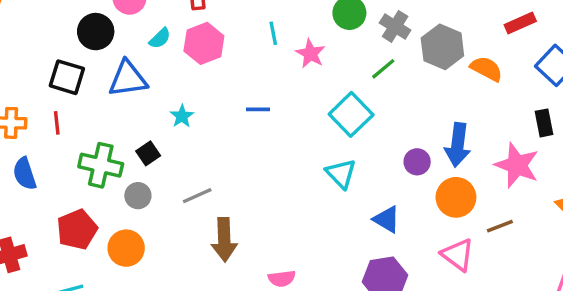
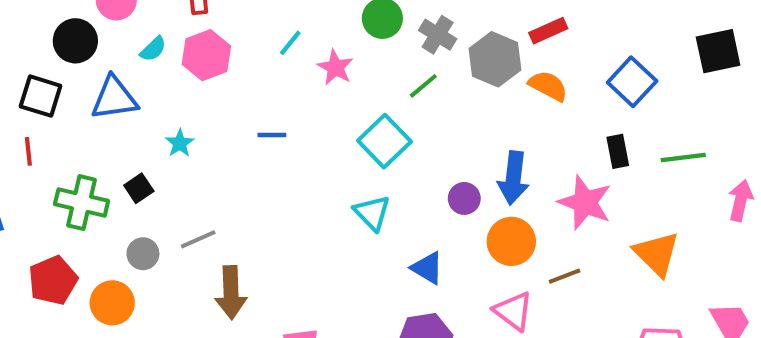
red rectangle: (520, 23) -> (548, 31), moved
cyan line: (273, 33) -> (290, 43), turned 50
gray circle: (138, 196) -> (143, 254), moved

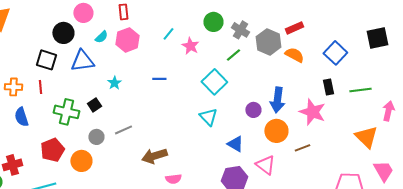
orange triangle: (657, 254) -> (366, 137), moved
brown arrow: (231, 293) -> (154, 156), moved, turned 75
pink triangle: (513, 311) -> (265, 165), moved

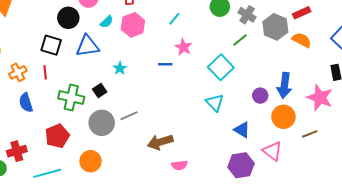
pink star: (190, 46) -> (183, 47), moved
orange cross: (13, 87) -> (18, 72), turned -30
gray circle: (96, 137) -> (102, 123), size x1.6
orange circle: (81, 161) -> (91, 161), moved

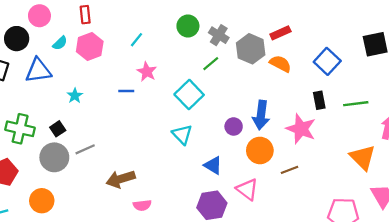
black square: (100, 91) -> (58, 129), moved

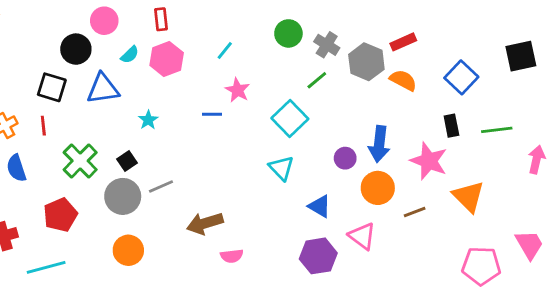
green cross: (20, 129) -> (80, 161), turned 32
orange triangle: (363, 157) -> (468, 196), moved
orange circle: (42, 201) -> (128, 250), moved

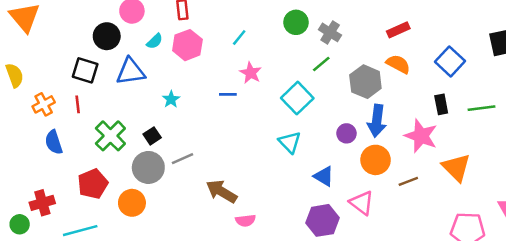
gray hexagon: (366, 62) -> (365, 82), moved
brown arrow: (205, 223) -> (222, 191), turned 48
orange circle: (128, 250) -> (132, 203), moved

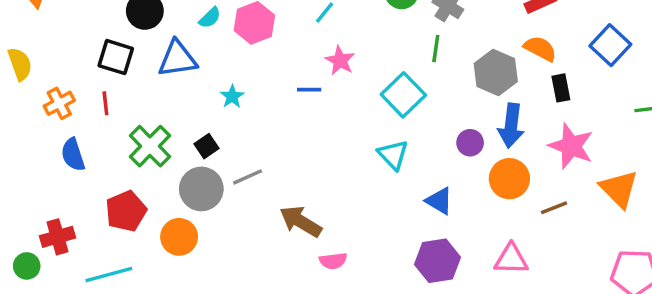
green line: (321, 64) -> (436, 49), turned -42
black rectangle: (441, 104) -> (561, 88), moved
pink triangle: (362, 203) -> (511, 259), moved, turned -36

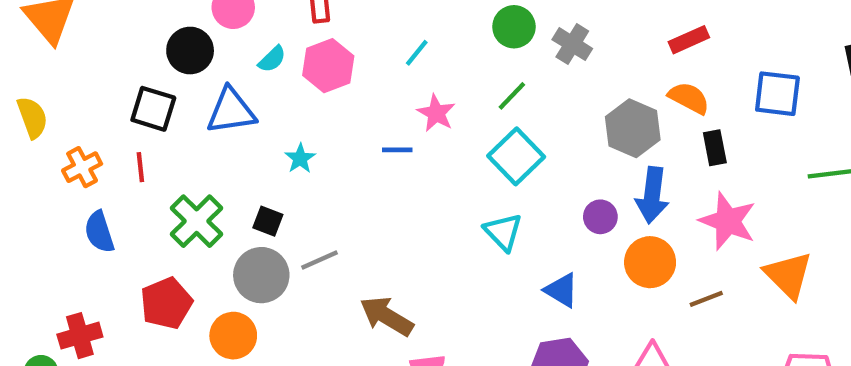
blue square: (610, 45) -> (777, 94), turned -36
green line: (436, 49) -> (512, 96), moved, turned 36
black square: (206, 146) -> (268, 221), turned -35

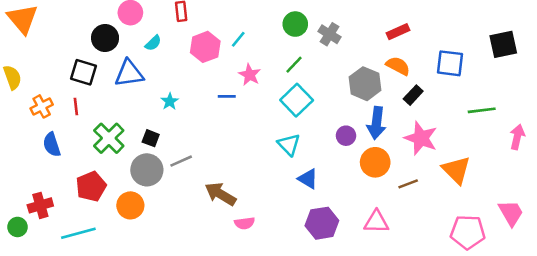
pink hexagon: (328, 66) -> (205, 47), moved
black rectangle: (715, 148) -> (413, 95), turned 54
blue triangle: (561, 290) -> (308, 179), moved

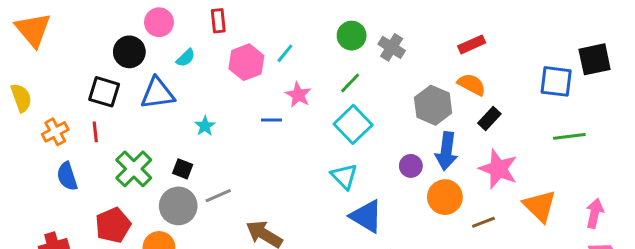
blue square: (450, 63) -> (556, 81), moved
pink arrow: (517, 137) -> (595, 213), moved
blue triangle: (308, 179) -> (366, 216), size x1.4

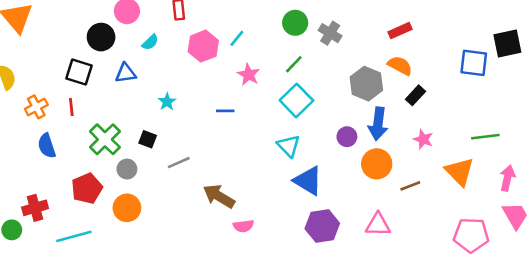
blue triangle: (157, 93) -> (126, 73), size x0.7
blue line: (272, 120) -> (225, 111), moved
green line: (569, 136) -> (485, 137), moved
pink star: (498, 169) -> (423, 139), size x0.6
gray circle: (178, 206) -> (127, 169), moved, size x0.6

